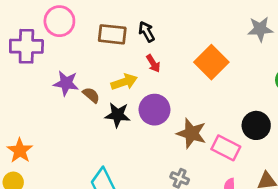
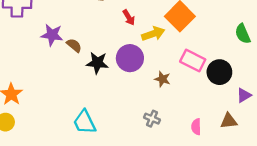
yellow arrow: (124, 82) -> (153, 34), moved
brown star: (191, 133) -> (162, 79), size x0.6
pink rectangle: (226, 148) -> (193, 60), moved

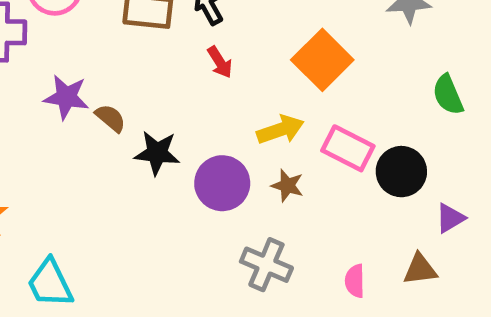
yellow arrow: (153, 34) -> (280, 130), moved
purple circle: (130, 58) -> (222, 183), moved
gray cross: (152, 119) -> (266, 265), size x1.5
cyan trapezoid: (85, 122) -> (50, 283), moved

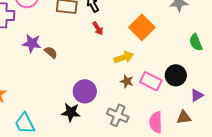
pink rectangle: (348, 148) -> (151, 81), moved
black star: (157, 153) -> (71, 112), moved
purple circle: (222, 183) -> (85, 91), moved
pink semicircle: (355, 281) -> (156, 122), size x1.5

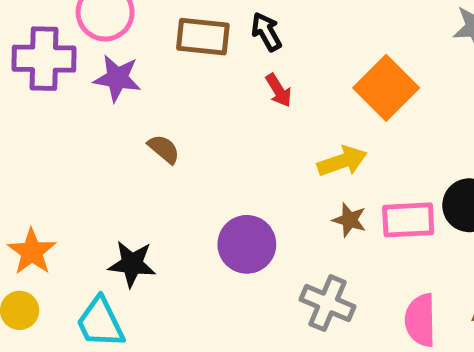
purple star: (32, 43) -> (117, 78), moved
pink rectangle: (151, 81) -> (408, 220), turned -30
black star: (71, 112) -> (132, 264), moved

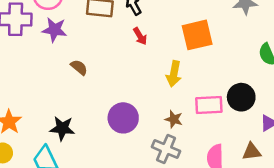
orange square: (386, 88) -> (197, 35), turned 32
yellow arrow: (342, 161) -> (174, 74), turned 120
brown star: (349, 220) -> (174, 119), moved

